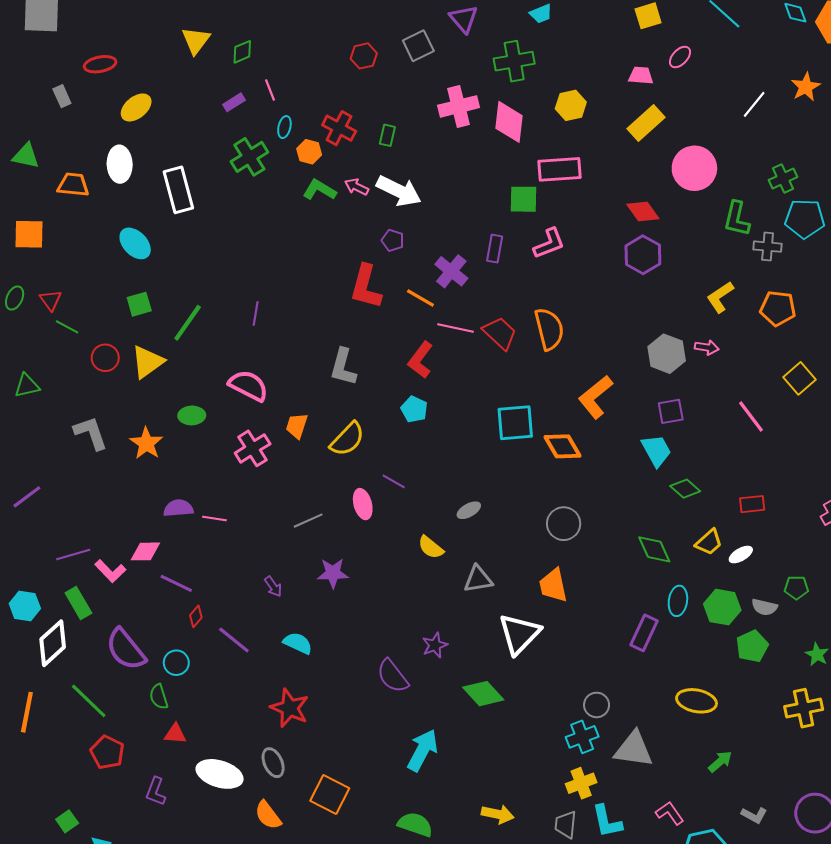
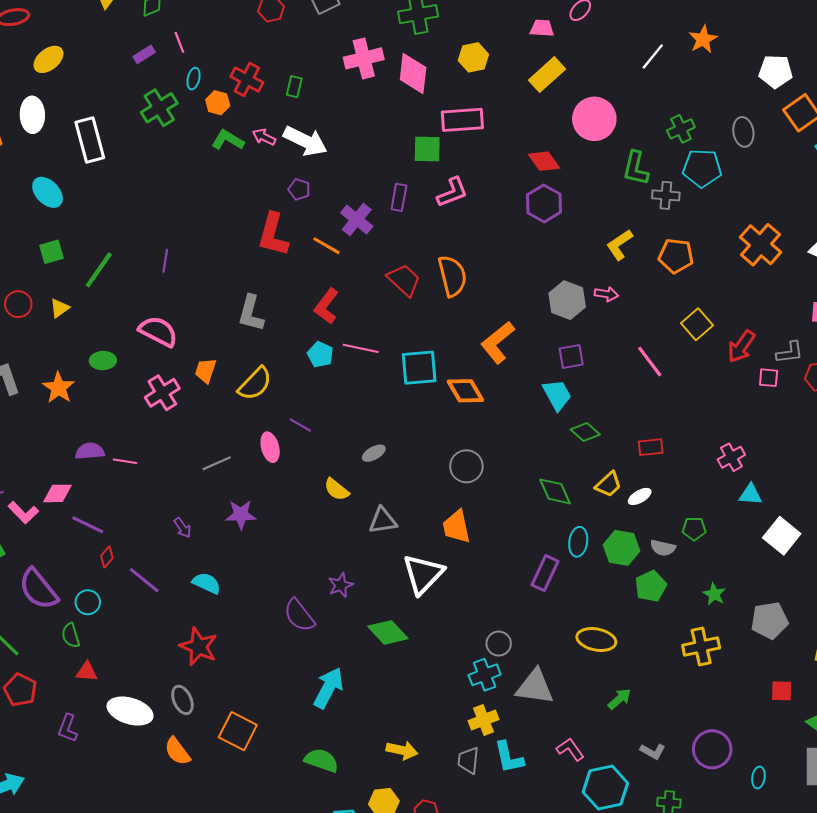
pink line: (455, 328) -> (361, 348), moved
yellow triangle: (147, 362) -> (60, 308), size x0.6

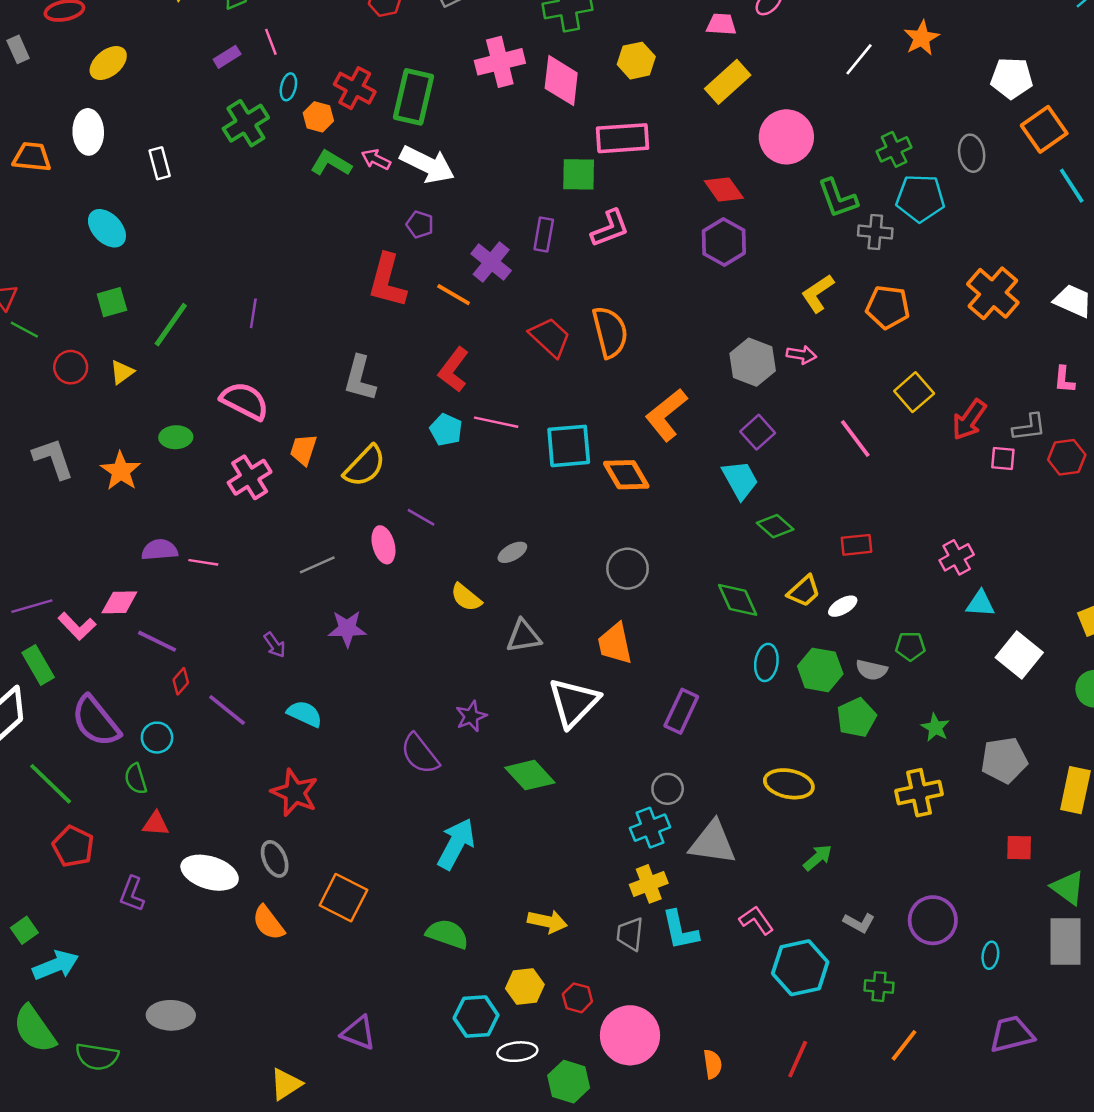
green rectangle: (294, 87) -> (414, 97), size x2.0
white rectangle: (90, 140) -> (160, 163), size x0.6
green L-shape: (636, 168) -> (838, 198), turned -33
purple square: (571, 357) -> (758, 432), turned -32
purple rectangle: (545, 573) -> (681, 711), moved

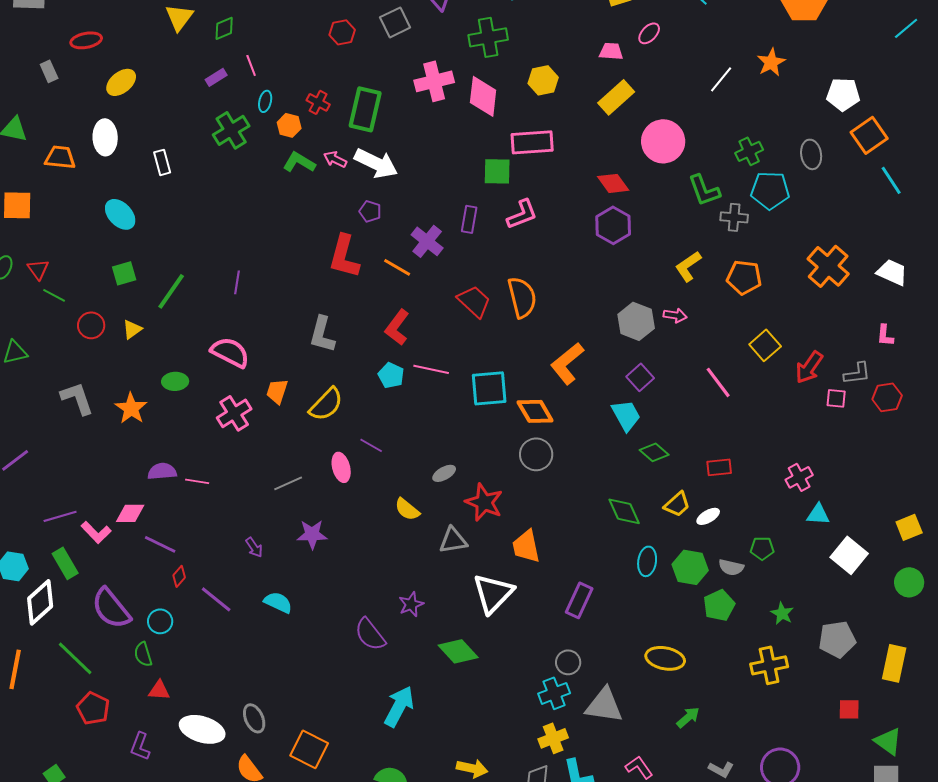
red cross: (355, 88) -> (318, 102), size x0.7
gray circle: (627, 569) -> (536, 454), moved
red star: (295, 793) -> (484, 502), moved

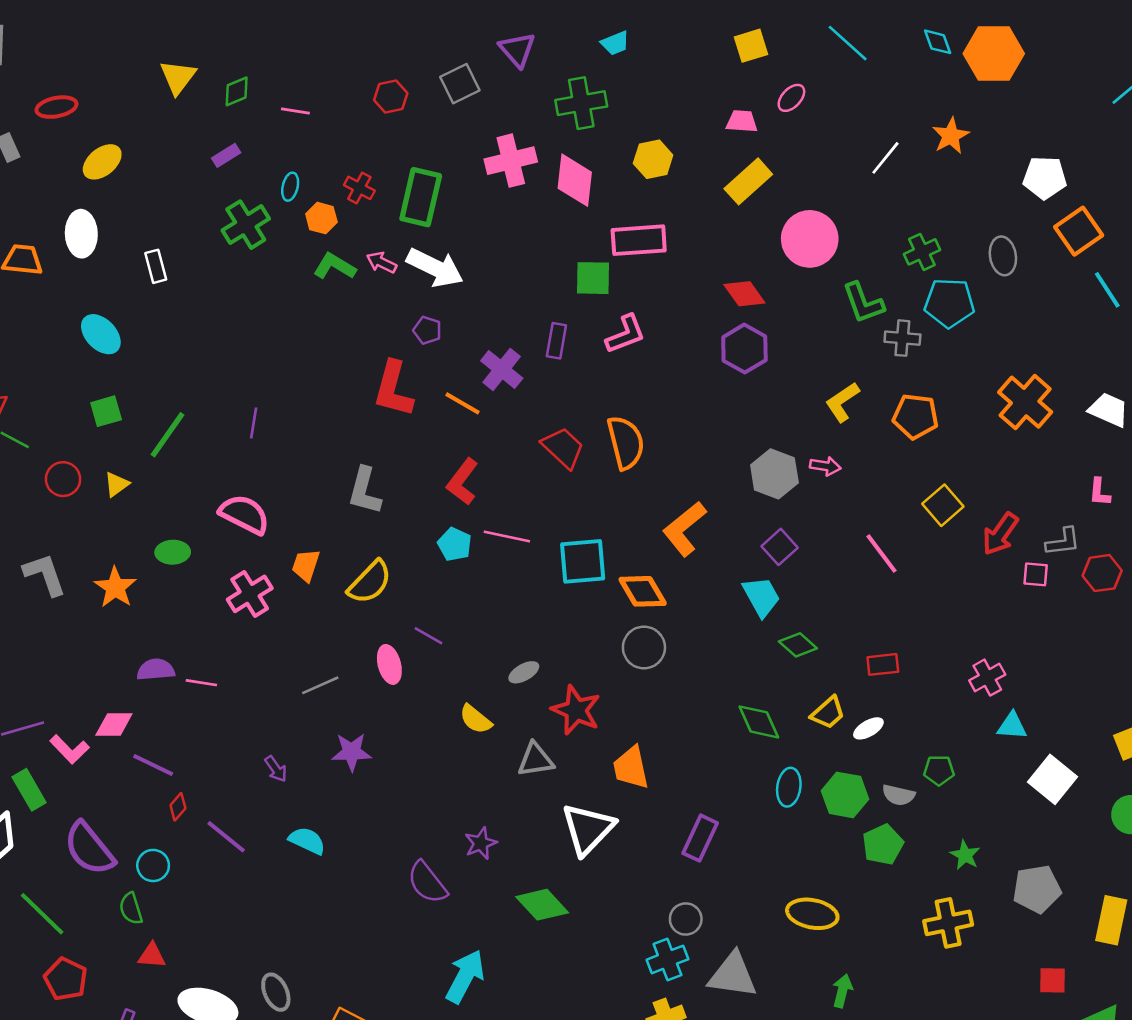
pink line: (251, 65) -> (295, 111), moved, turned -60
green arrow: (688, 717) -> (842, 991), turned -35

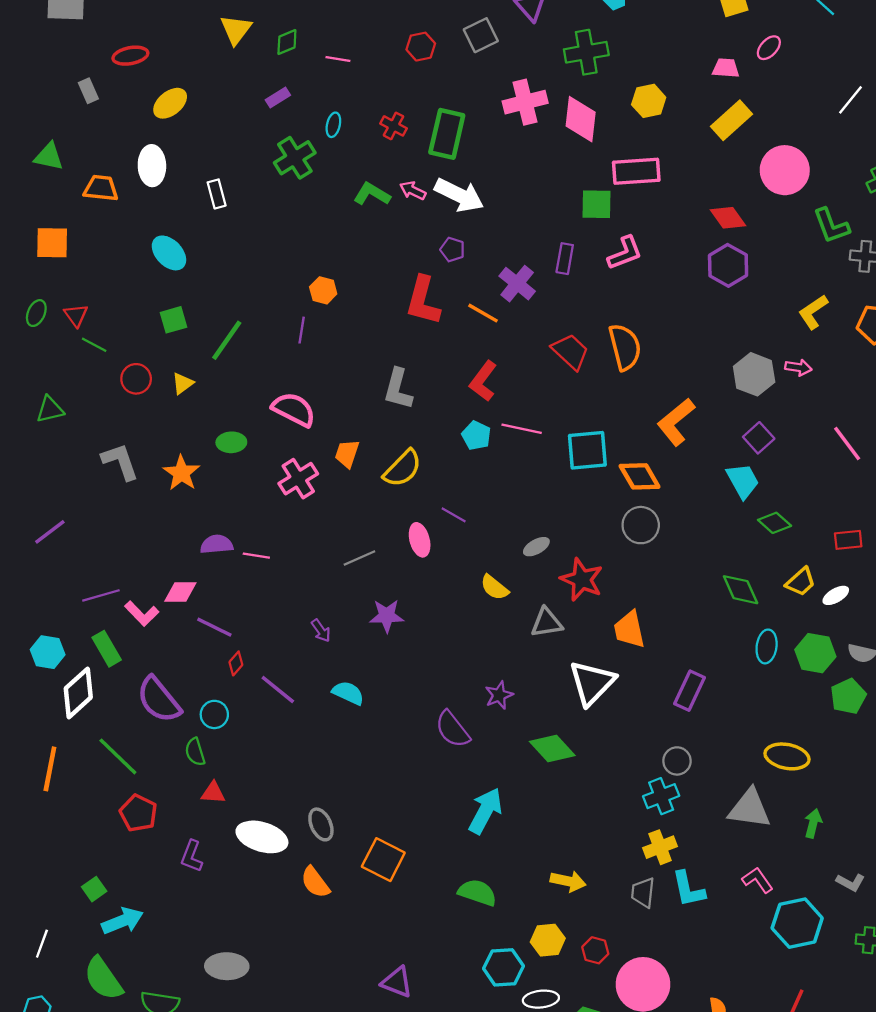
orange hexagon: (321, 218) -> (323, 290), moved
gray triangle: (733, 975) -> (750, 809), moved

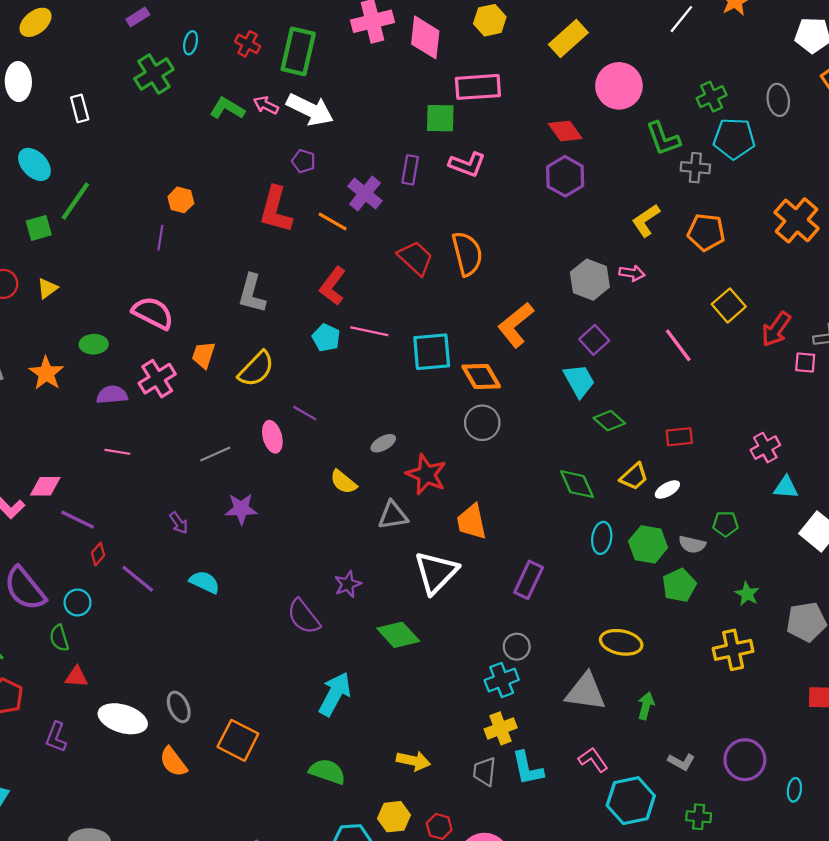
pink L-shape: (625, 253) -> (467, 164), turned 42
green line: (227, 340) -> (75, 201), moved
purple semicircle: (217, 544) -> (112, 395), moved

